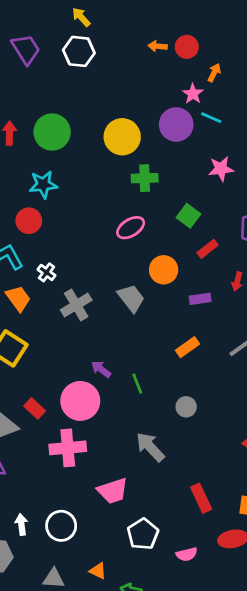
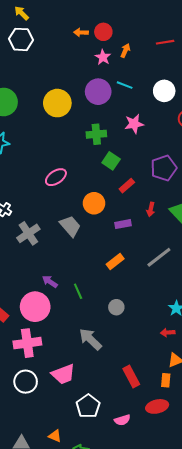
pink star: (193, 94) -> (103, 57), moved
green cross: (145, 178) -> (96, 134), moved
pink ellipse: (131, 228) -> (56, 177), moved
white circle: (61, 526) -> (26, 382), moved

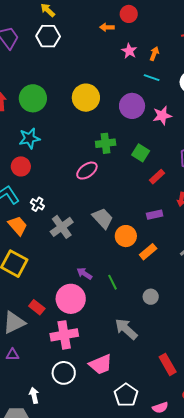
red circle: (103, 32) -> (129, 14), moved
orange arrow: (125, 51) -> (154, 54), moved
purple circle: (98, 92) -> (132, 106), moved
green cross: (96, 134) -> (106, 143), moved
orange circle: (94, 203) -> (126, 236), moved

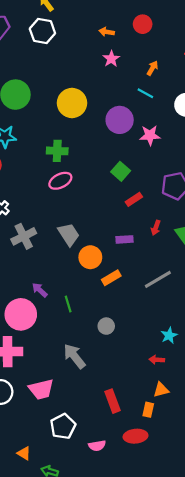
red circle: (129, 14) -> (143, 24), moved
pink star: (129, 51) -> (111, 59), moved
green cross: (106, 143) -> (57, 151), moved

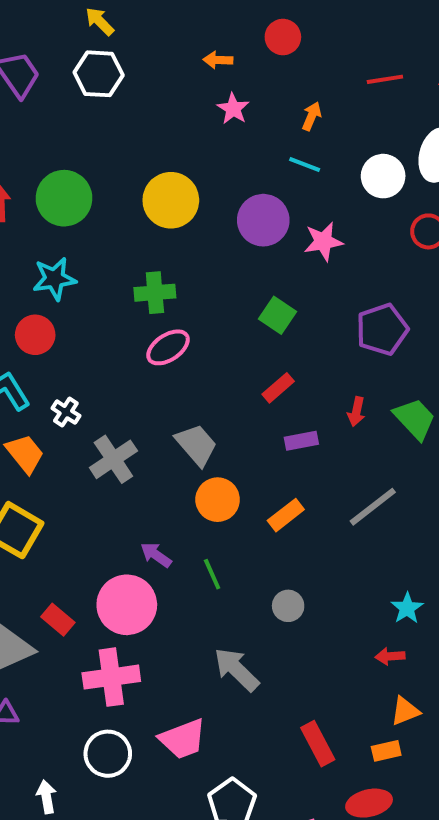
red rectangle: (134, 199) -> (278, 388), moved
orange circle: (90, 257) -> (218, 500), moved
orange rectangle: (148, 410) -> (386, 751), turned 72

